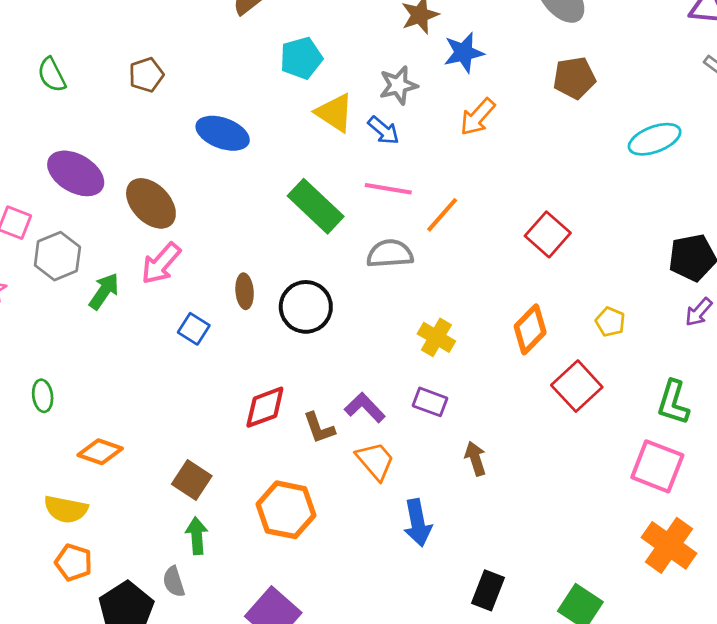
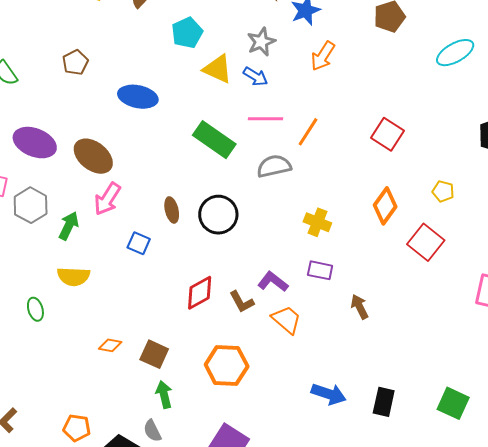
orange diamond: (100, 452) -> (110, 345), moved, size x0.7
yellow semicircle: (66, 509) -> (74, 276), moved
blue arrow: (418, 523) -> (329, 394), moved, turned -52

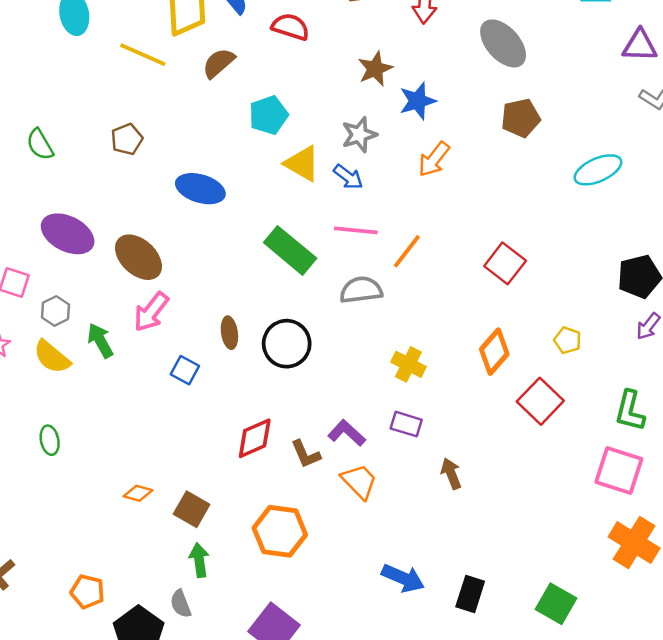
gray hexagon: (31, 205) -> (55, 311), size x0.7
green arrow: (69, 226) -> (100, 341), turned -60
yellow semicircle: (74, 276) -> (52, 357), moved, turned 32

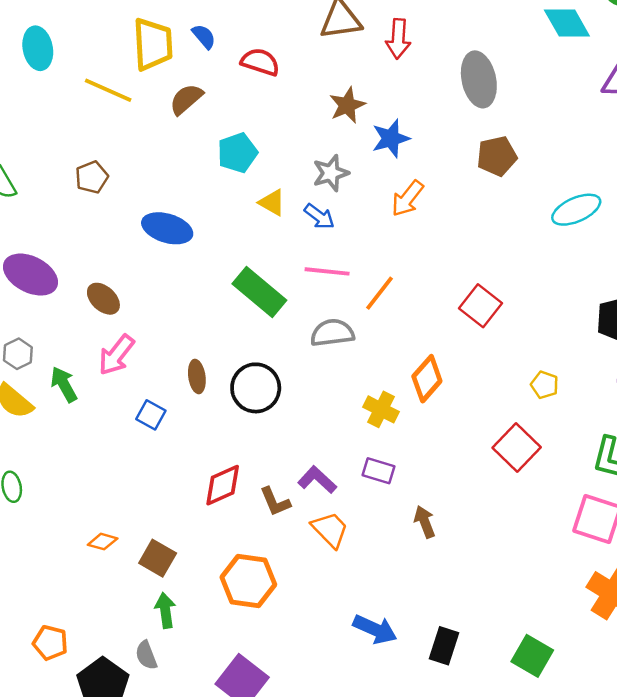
gray ellipse: (503, 43) -> (479, 79), turned 30
yellow triangle: (302, 163) -> (272, 203), size x0.7
brown ellipse: (138, 257) -> (103, 299), size x0.7
orange diamond: (494, 352) -> (427, 379), moved

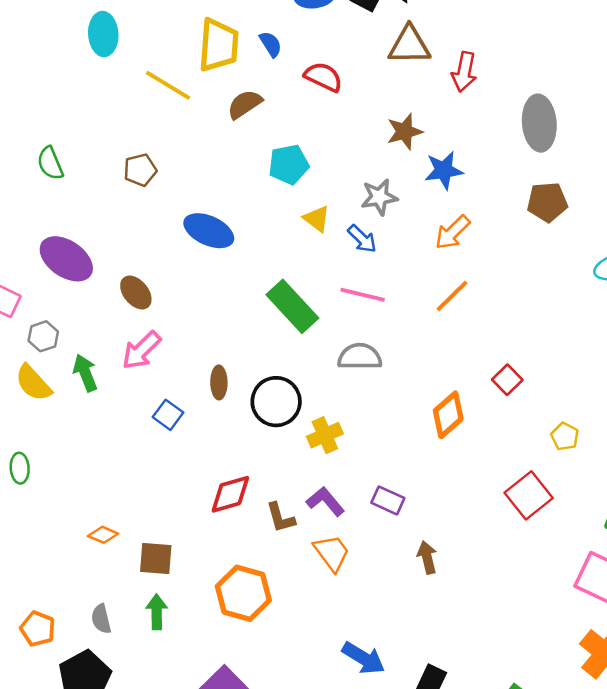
orange line: (380, 293) -> (452, 296), moved
red square: (481, 306) -> (507, 380), moved, size x0.7
yellow cross: (381, 409) -> (325, 435), moved, turned 32
brown square: (158, 558) -> (156, 559), turned -33
gray semicircle: (146, 655) -> (101, 619), moved

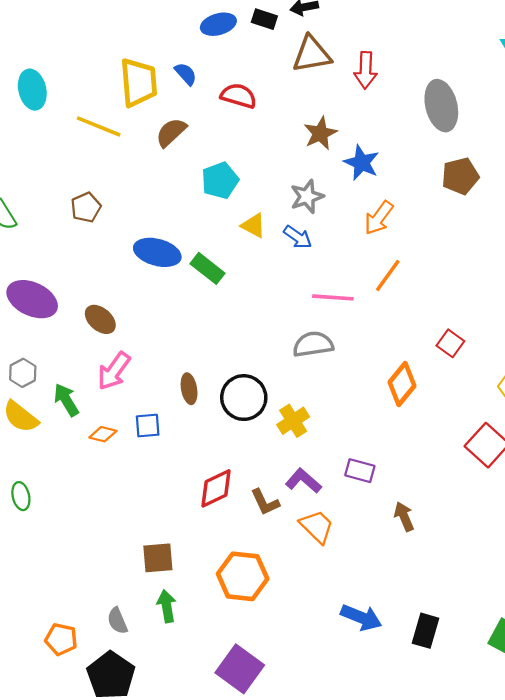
blue star: (444, 170) -> (362, 163), turned -30
pink line: (363, 295) -> (333, 297), moved
green rectangle: (292, 306) -> (208, 268), moved, size x0.7
blue square: (168, 415) -> (148, 426), turned -32
orange diamond: (103, 535) -> (103, 434), moved

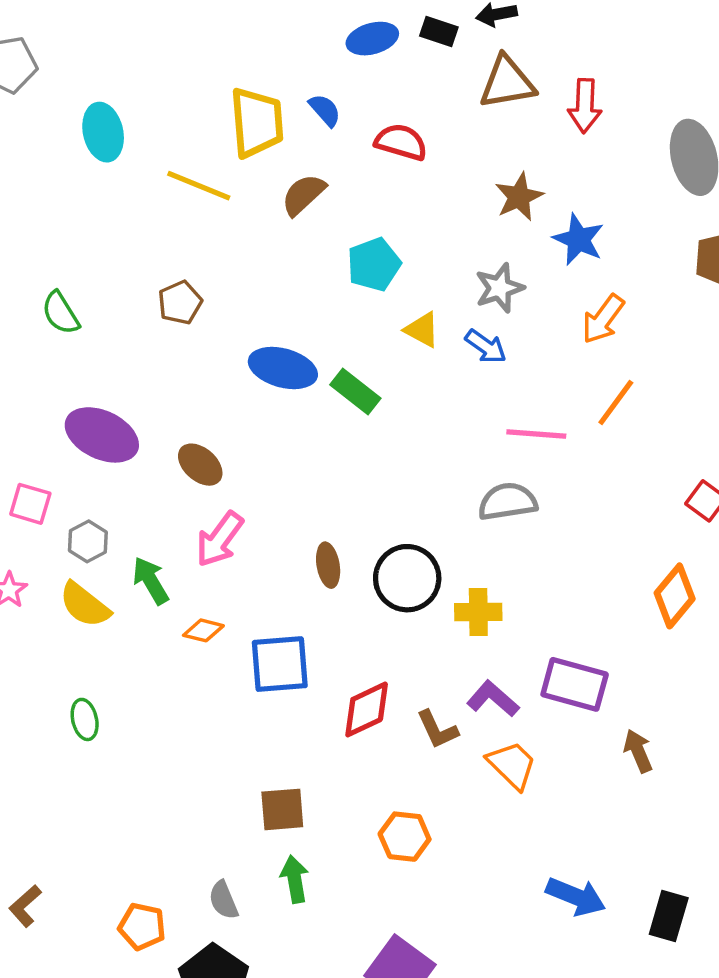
orange diamond: (402, 384) -> (675, 596), moved
yellow cross: (293, 421) -> (478, 612), turned 32
blue square: (148, 426) -> (280, 664), moved, size x1.6
purple rectangle: (360, 471) -> (575, 684), size x1.5
orange hexagon: (243, 576) -> (405, 837), size x0.7

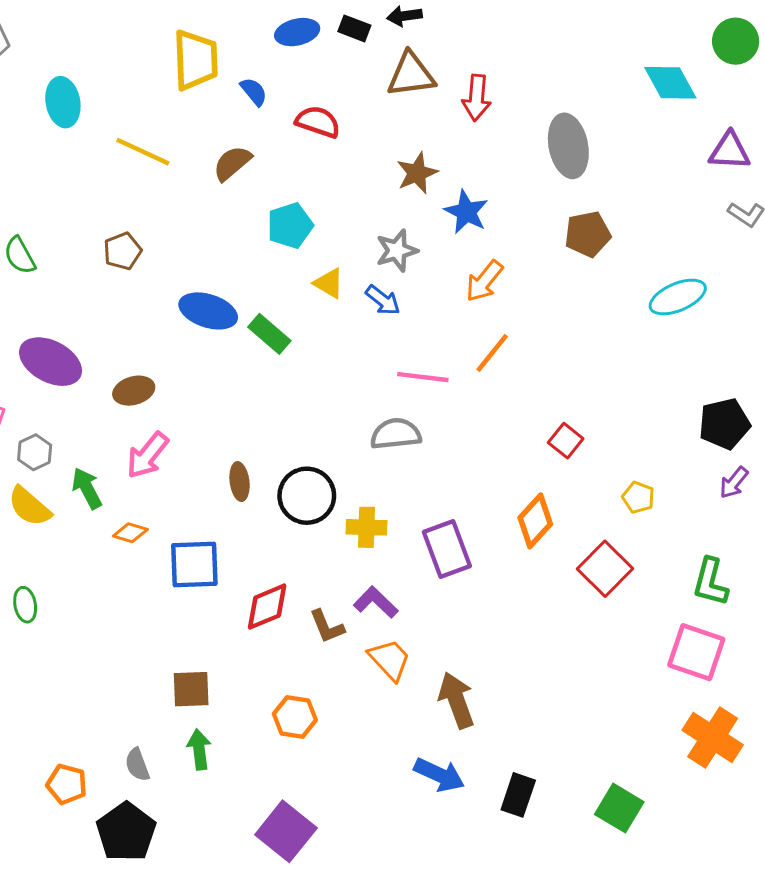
yellow trapezoid: (257, 122) -> (196, 60), moved
brown ellipse: (200, 465) -> (134, 391), turned -60
purple rectangle: (575, 684) -> (447, 549), moved, turned 52
brown arrow: (638, 751) -> (456, 700), moved, size x1.5

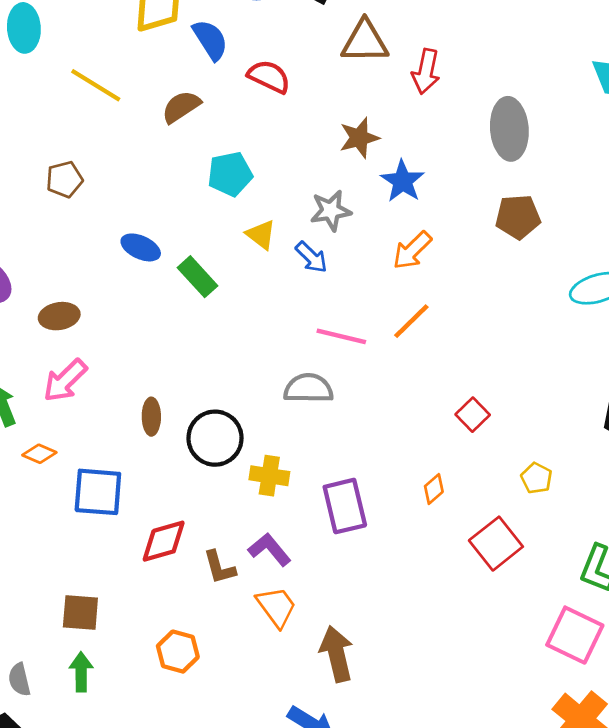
blue semicircle: (254, 92) -> (210, 40), size x1.4
blue ellipse: (208, 311) -> (141, 247), size x0.7
orange diamond: (535, 521) -> (434, 489), size x0.6

